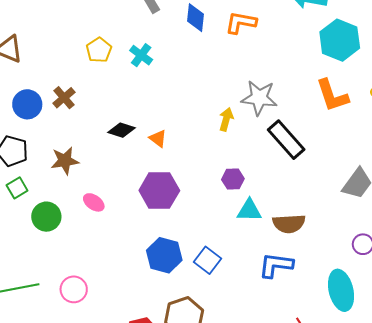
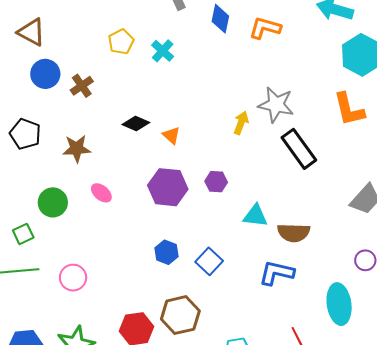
blue circle: (27, 104) -> (45, 74), moved
purple hexagon: (233, 179) -> (216, 182), moved
green square: (17, 188) -> (23, 234), moved
blue hexagon: (164, 255) -> (166, 252), size x0.7

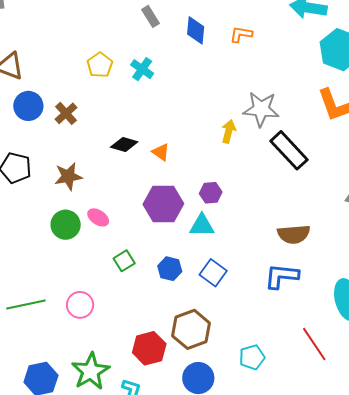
orange L-shape: (265, 28) -> (241, 34), size x0.7
green circle: (53, 202) -> (66, 225), moved
cyan triangle: (255, 216) -> (202, 225), moved
green square: (23, 234) -> (124, 261), moved

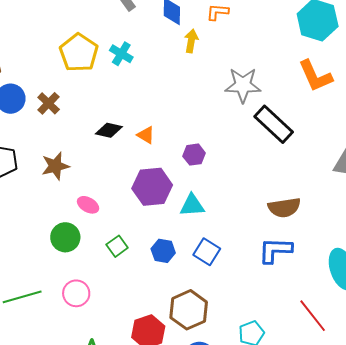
yellow pentagon: (100, 65) -> (79, 53), size x1.5
yellow arrow: (229, 131) -> (191, 41), moved
purple hexagon: (211, 193) -> (194, 155), moved
green circle: (66, 225) -> (65, 237), moved

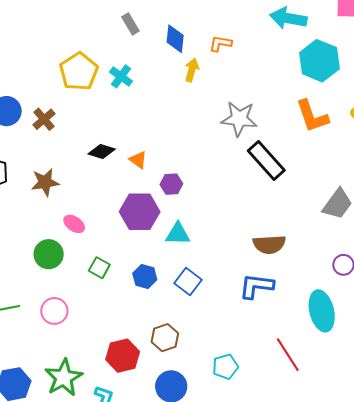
purple hexagon: (194, 155) -> (171, 184), moved
green square: (117, 246) -> (99, 268), turned -30
brown hexagon: (189, 310) -> (165, 338), size x0.7

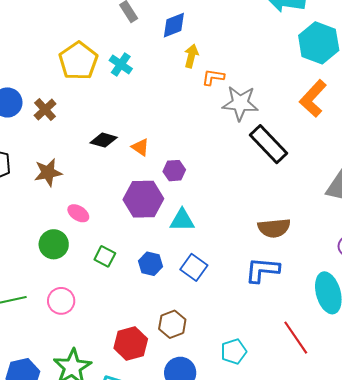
blue diamond: (175, 39) -> (174, 25), turned 64
orange L-shape: (220, 44) -> (213, 77), moved
orange L-shape: (312, 116) -> (313, 98), turned 63

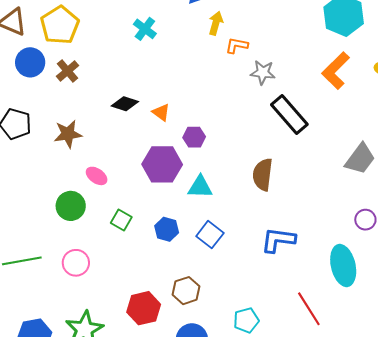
yellow pentagon: (78, 61) -> (60, 25), moved
gray star: (240, 103) -> (263, 72), size x0.7
brown semicircle: (274, 228) -> (263, 175), moved, turned 100

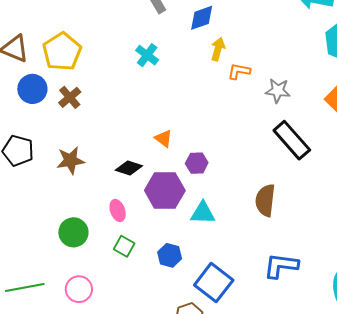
gray star: (263, 72) -> (278, 91), moved
black diamond: (125, 104) -> (129, 168), moved
pink ellipse: (97, 176) -> (118, 210), moved, turned 35
blue square: (210, 235) -> (214, 283), moved, size x1.4

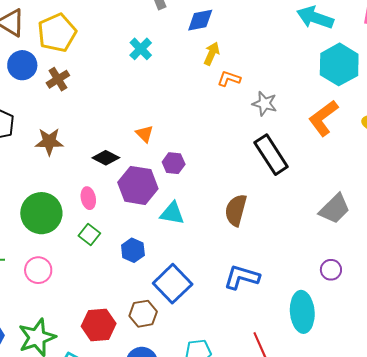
green circle: (73, 232) -> (41, 213), size x1.4

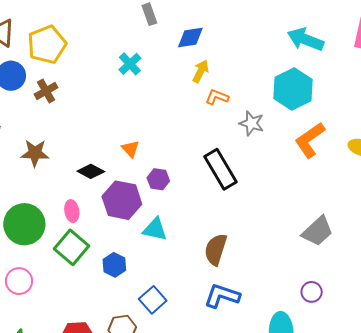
cyan hexagon: (339, 64) -> (293, 89), moved
black rectangle: (271, 155) -> (220, 169), moved
brown semicircle: (236, 210) -> (216, 249), moved
green square: (89, 234) -> (71, 247), size x1.6
blue square: (173, 284) -> (153, 300), size x0.7

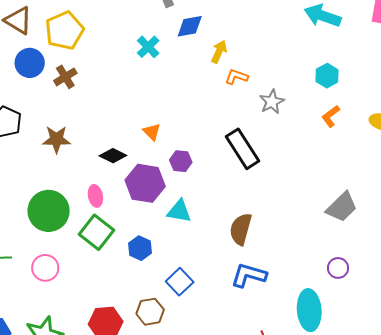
blue diamond: (190, 37) -> (190, 26), moved
cyan hexagon: (293, 89) -> (327, 76), moved, size x0.6
gray star: (252, 123) -> (272, 102), turned 30
orange L-shape: (310, 140) -> (331, 116), size x0.6

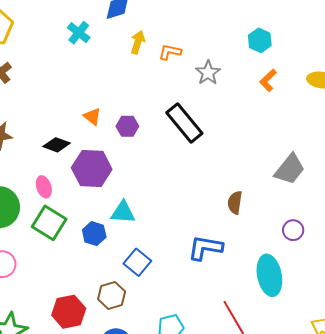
yellow arrow: (219, 52) -> (138, 42), moved
purple hexagon: (181, 161) -> (127, 126), moved
cyan triangle: (179, 211) -> (123, 212), moved
brown semicircle: (241, 229) -> (235, 203), moved, size x0.7

